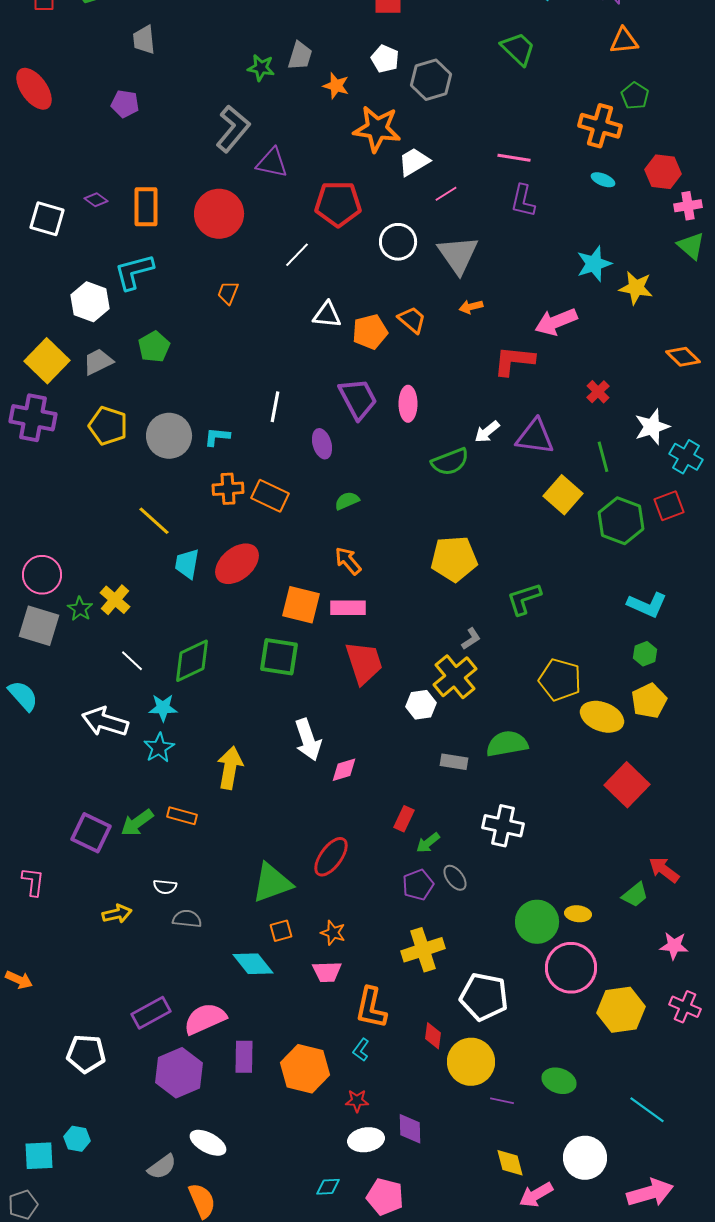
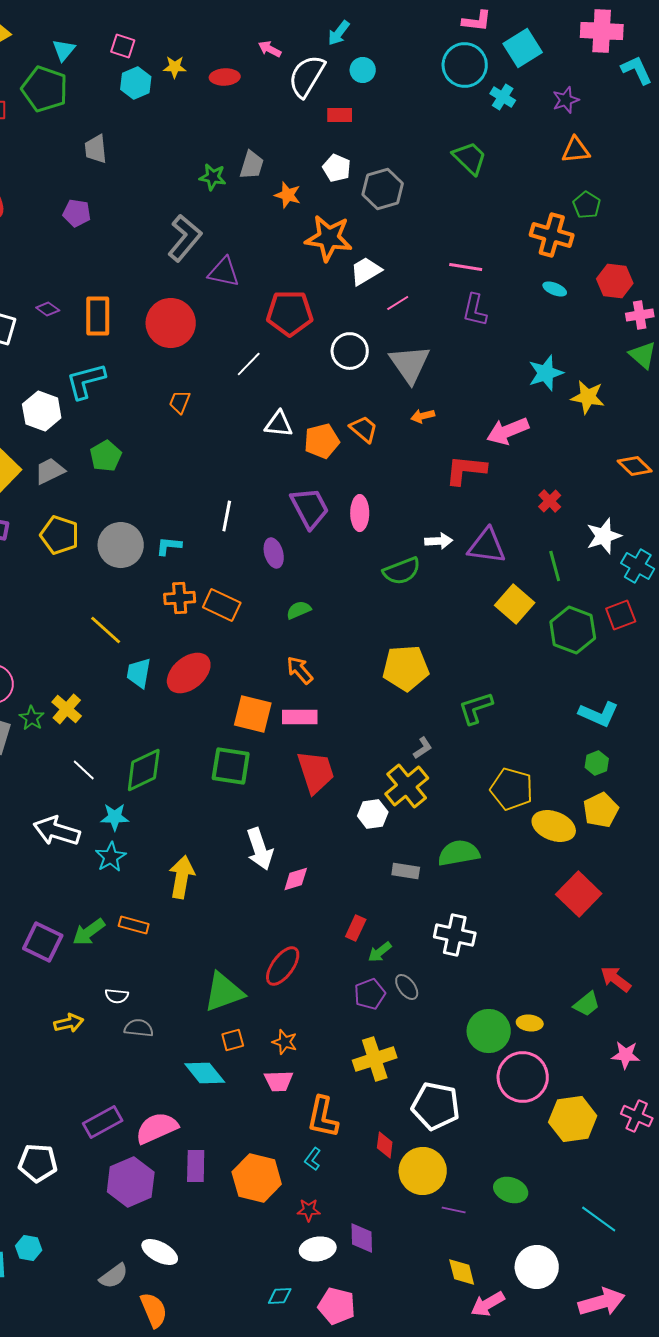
white arrow: (487, 432) -> (439, 541), turned -144

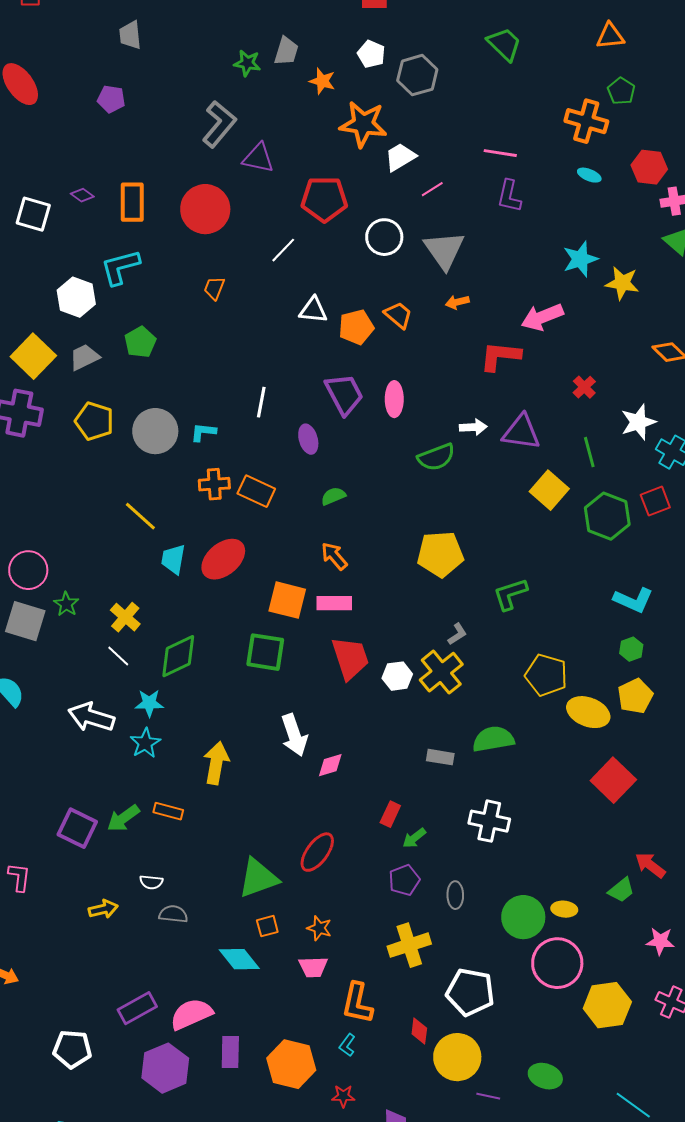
yellow cross: (67, 709) -> (125, 617), moved
white hexagon: (373, 814) -> (397, 676), moved
gray ellipse: (407, 987) -> (455, 895), moved, turned 36

